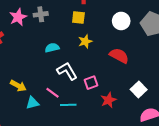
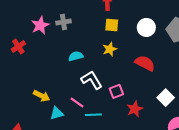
yellow square: (78, 17) -> (112, 25), moved

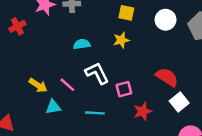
red semicircle: (145, 63) -> (167, 77), moved
pink line: (77, 102) -> (67, 85), moved

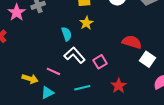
cyan semicircle: (82, 44) -> (67, 34), moved, turned 96
red star: (143, 111) -> (119, 86), moved

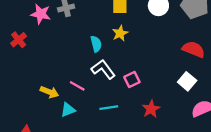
pink star: (17, 12) -> (41, 14), turned -30
red semicircle: (132, 42) -> (194, 49), moved

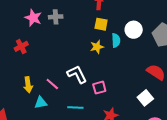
red cross: (19, 40) -> (21, 46), moved
cyan semicircle: (96, 44) -> (116, 40), moved
yellow arrow: (49, 92) -> (28, 85), turned 49

